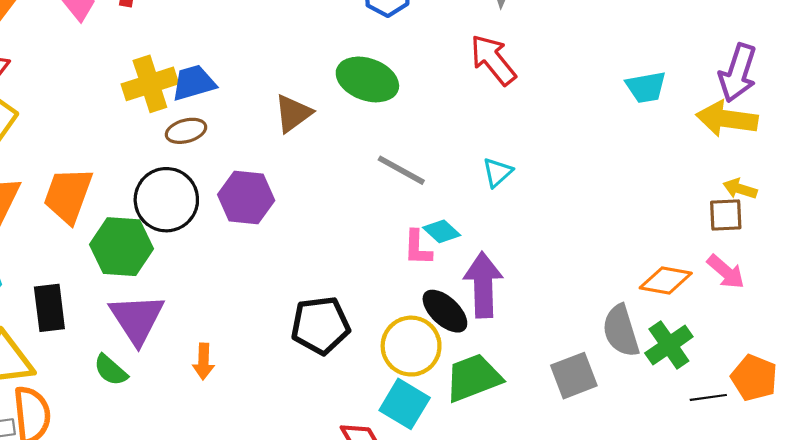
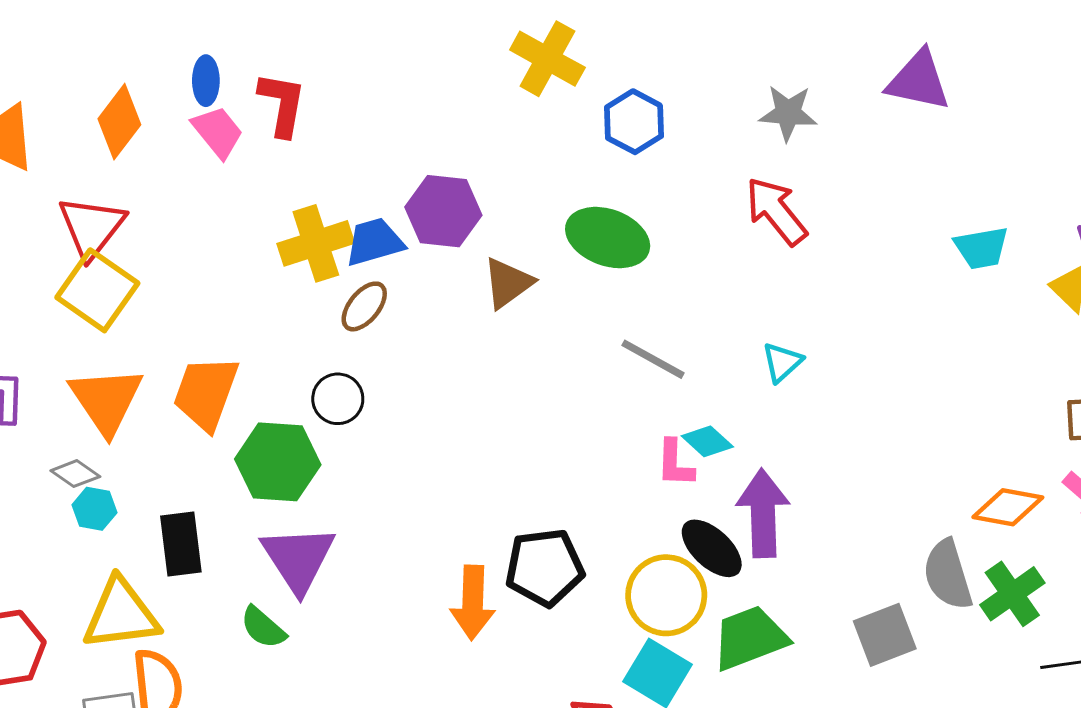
brown ellipse: (186, 131) -> (364, 306), turned -36
purple hexagon: (246, 197) -> (443, 211), moved
black circle: (166, 200) -> (338, 399), size x0.6
orange arrow: (203, 361) -> (473, 603), moved, size x1.5

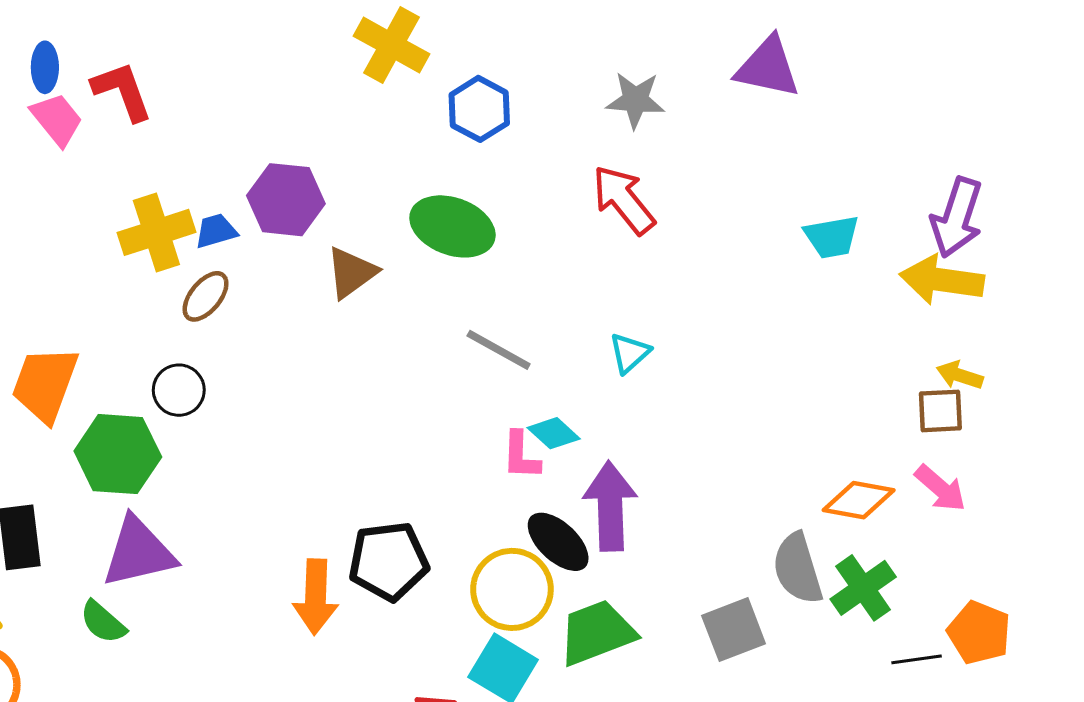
red L-shape: (282, 104) -> (122, 91), turned -30
blue trapezoid: (374, 242) -> (216, 231), size x0.7
purple triangle: (298, 559) -> (139, 552), turned 50

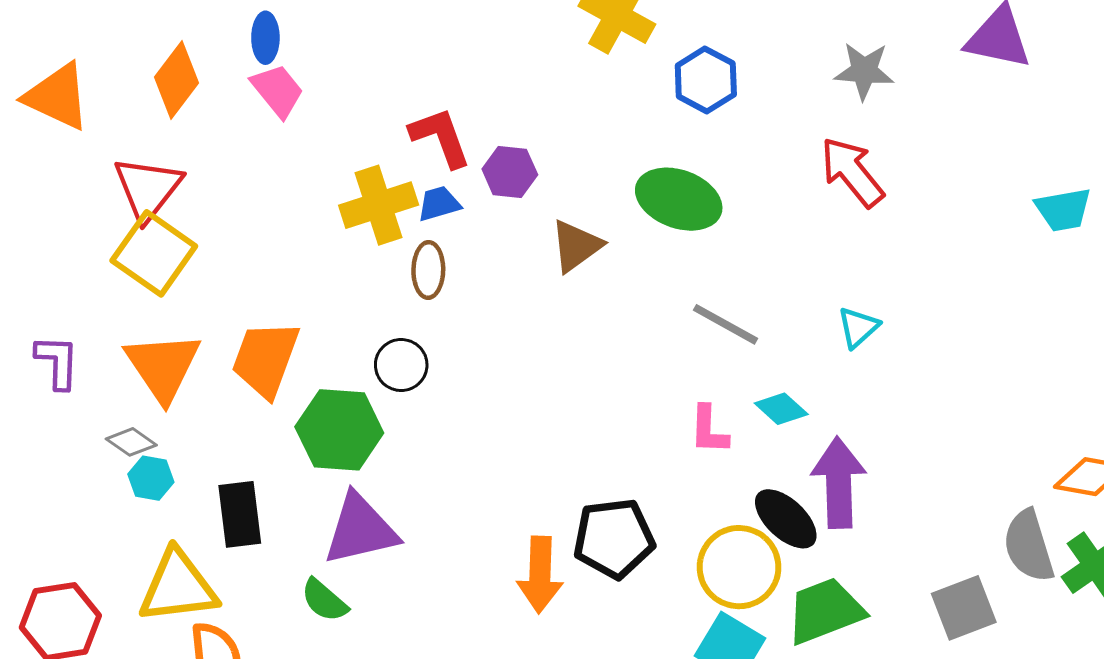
red L-shape: (122, 91) -> (440, 137), moved
purple hexagon: (286, 200) -> (510, 172), size x0.7
brown ellipse: (206, 296) -> (428, 270), turned -38
pink L-shape: (521, 456) -> (709, 430), moved

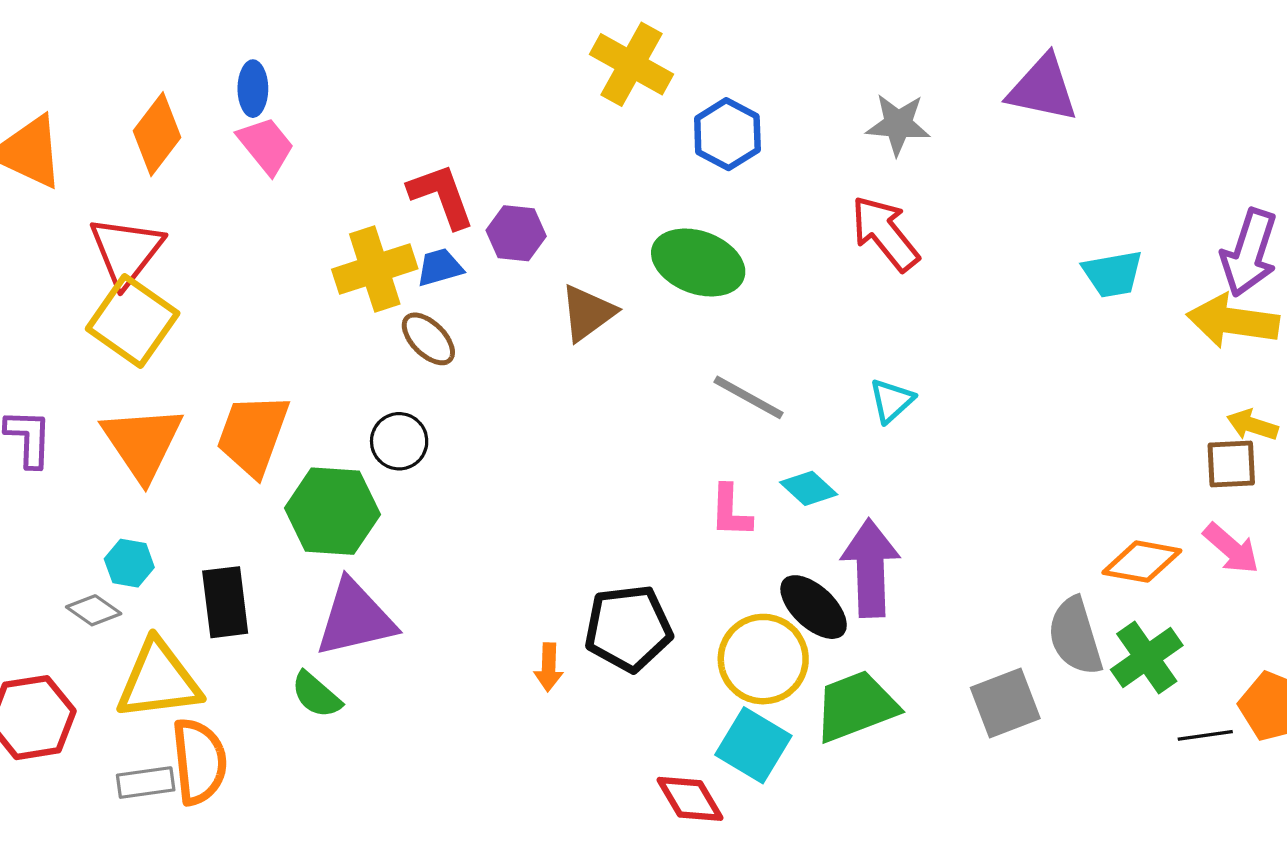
brown ellipse: (428, 270) -> (428, 339), turned -46
gray diamond: (131, 442) -> (94, 610), moved
orange arrow: (540, 575) -> (549, 667), size x0.6

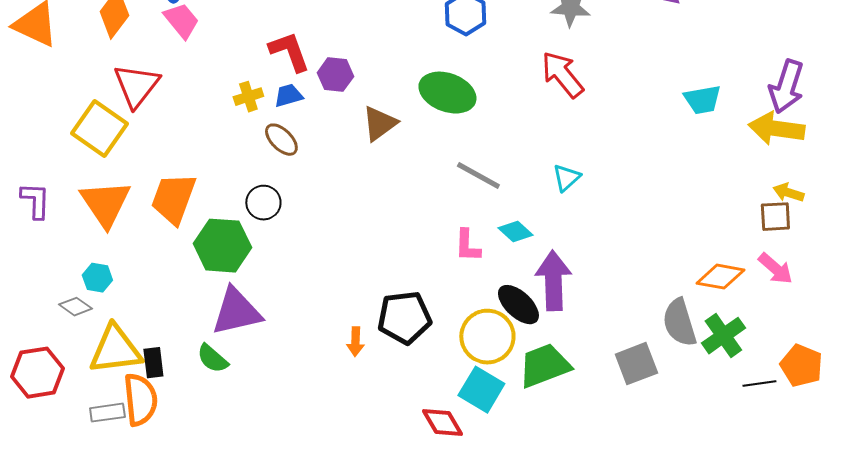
red triangle: (126, 251) -> (136, 86), moved
yellow cross: (375, 269) -> (248, 97), size x0.6
black rectangle: (225, 602) -> (153, 363), moved, size x0.7

